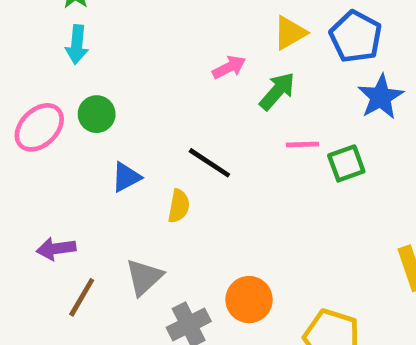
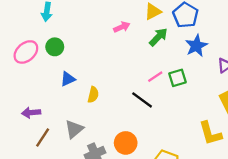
green arrow: (277, 91) -> (158, 37), moved
pink line: (303, 144) -> (155, 77), moved, turned -35
black line: (209, 163) -> (142, 100), moved

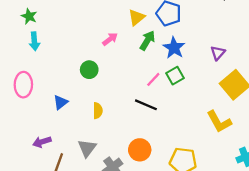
blue star: (196, 46) -> (174, 48), moved
green circle: (55, 47) -> (89, 70), moved
pink ellipse: (26, 52) -> (23, 85), turned -35
blue triangle: (68, 79) -> (60, 102), moved

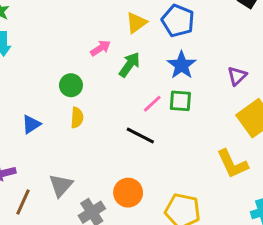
green arrow: (147, 40) -> (129, 65), moved
green square: (175, 76) -> (180, 101), turned 30
yellow semicircle: (98, 111) -> (77, 118), moved

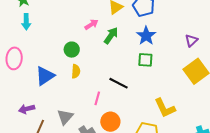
purple triangle: (237, 76) -> (191, 40), moved
pink line: (152, 104) -> (97, 98), moved, turned -32
blue triangle: (31, 124) -> (45, 76), size x1.5
yellow L-shape: (232, 164) -> (165, 108), moved

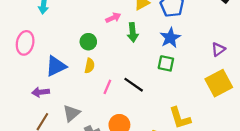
green arrow: (111, 36) -> (133, 32), turned 132
pink line: (97, 98) -> (107, 87), moved
purple arrow: (27, 109) -> (41, 92), moved

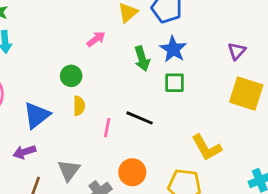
green arrow: (133, 32) -> (142, 59), moved
yellow square: (219, 83) -> (246, 93), turned -32

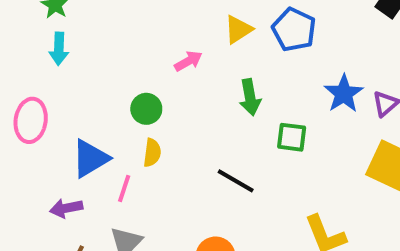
blue star: (173, 49) -> (344, 94), moved
pink line: (107, 128) -> (124, 188), moved

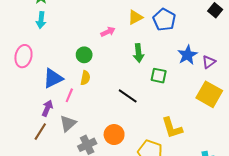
purple arrow: (66, 208) -> (47, 108), moved, turned 119

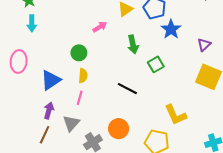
blue star: (187, 55) -> (171, 29), moved
green square: (159, 76) -> (156, 64), turned -35
pink line: (69, 95) -> (80, 98), moved

